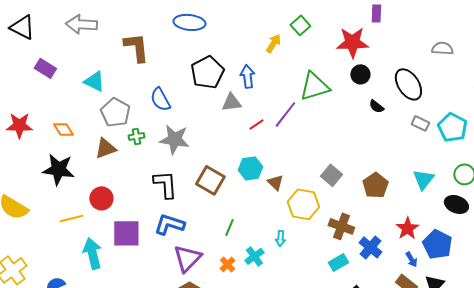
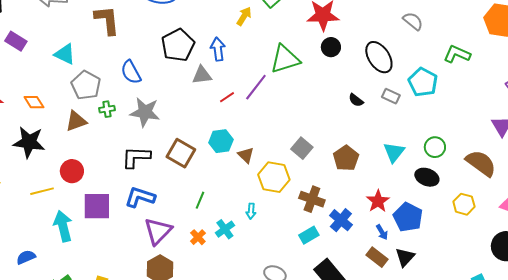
gray semicircle: (442, 48) -> (413, 21), turned 35
black semicircle: (376, 106) -> (356, 100), moved
cyan pentagon: (452, 127) -> (423, 82), moved
black L-shape: (165, 184) -> (136, 157), turned -84

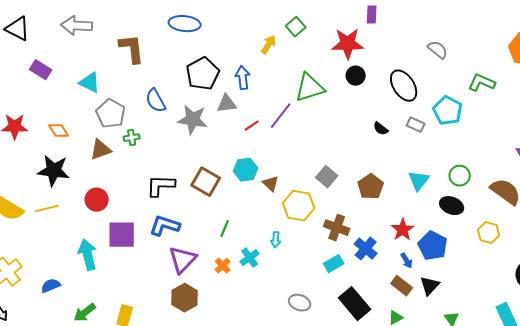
gray star: (145, 112) -> (193, 120), moved
yellow line: (42, 191) -> (47, 209), moved

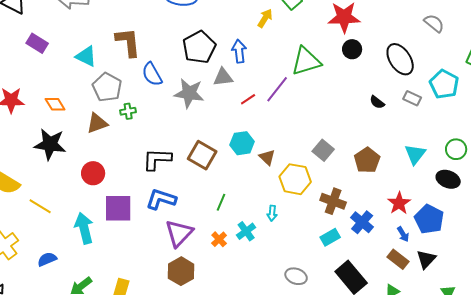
brown L-shape: (132, 49) -> (128, 42), moved
yellow line: (47, 209) -> (40, 206), moved, turned 45

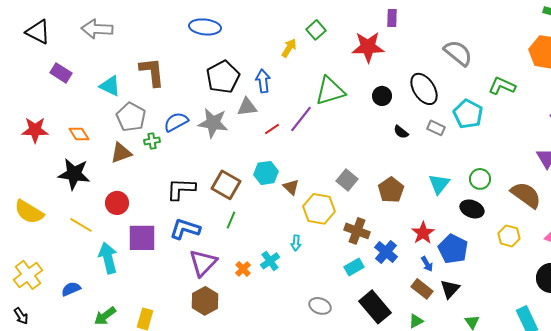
gray semicircle: (434, 23) -> (458, 53), size x1.4
black circle: (352, 49) -> (382, 96), moved
blue semicircle: (152, 74) -> (176, 122), moved, turned 90
green line: (221, 202) -> (231, 220), moved
yellow line: (40, 206) -> (81, 225), moved

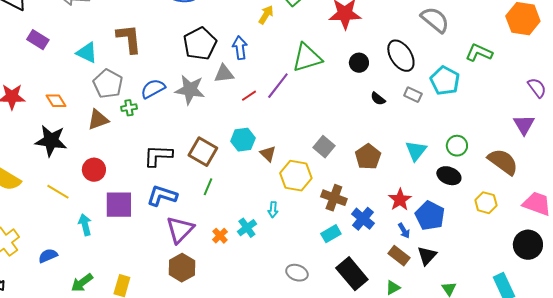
cyan arrow: (108, 258) -> (85, 225), size x0.7

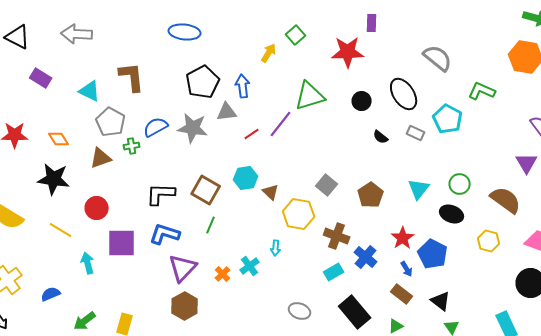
black triangle: (427, 256) -> (441, 301), moved, turned -35

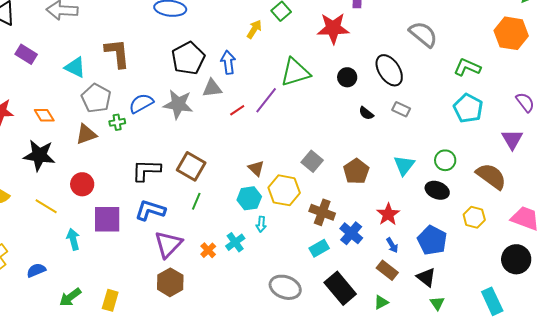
cyan pentagon: (448, 119) -> (468, 108), moved
cyan hexagon: (246, 178) -> (249, 198), moved
blue pentagon: (433, 254) -> (432, 240), moved
gray ellipse: (300, 311) -> (285, 287), size x1.4

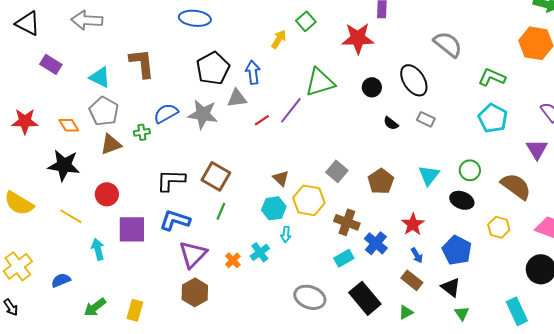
gray pentagon: (96, 98) -> (104, 111), moved

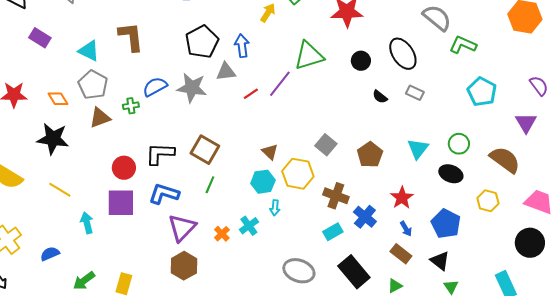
green L-shape: (492, 77) -> (463, 45), moved
red circle: (107, 194) -> (124, 168), moved

